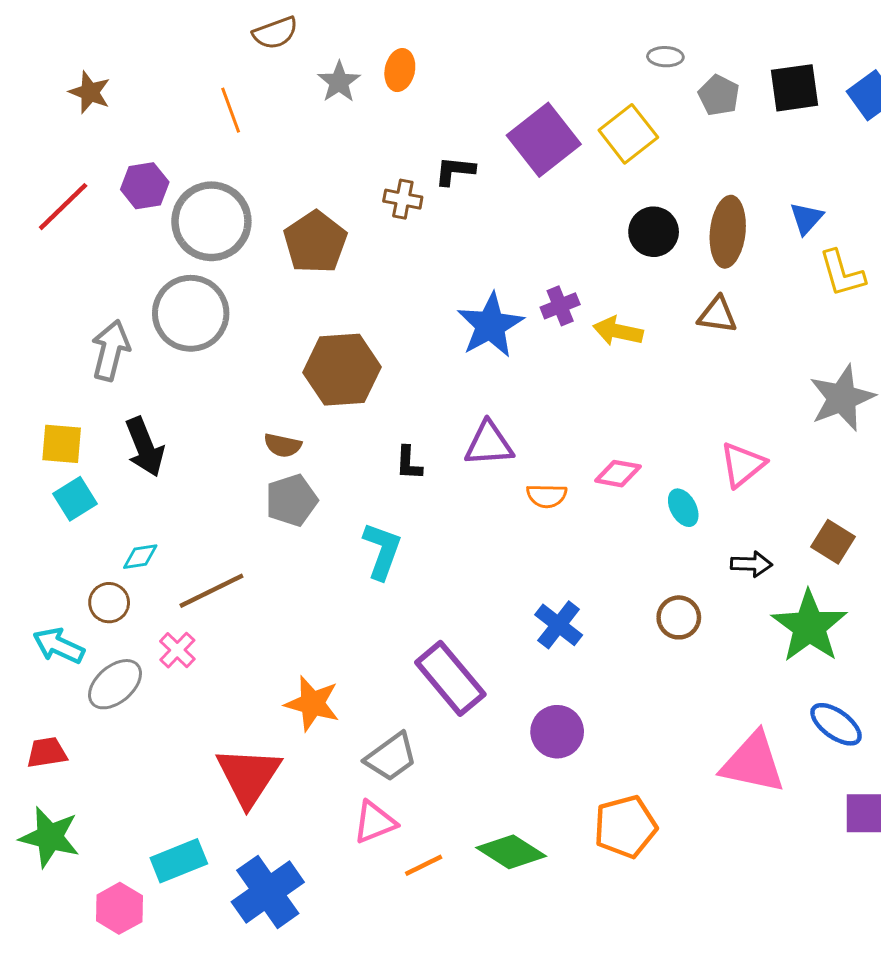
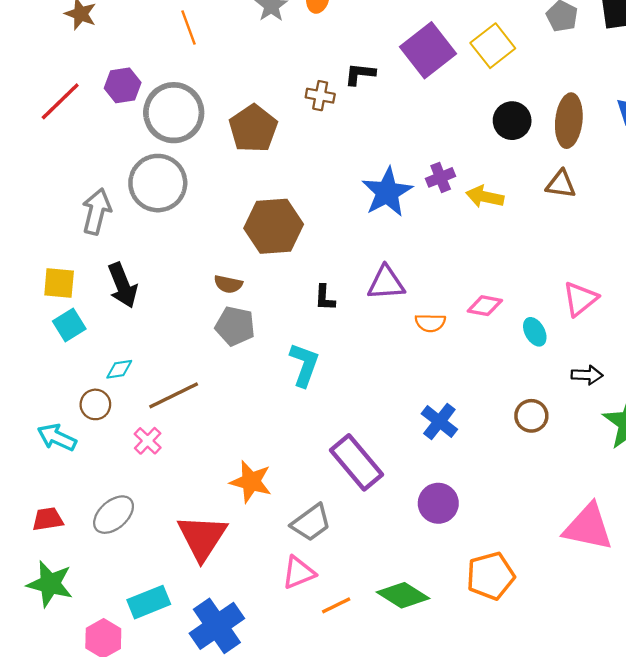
gray pentagon: (292, 500) -> (235, 326), turned 30
gray ellipse: (115, 684) -> (114, 515), moved

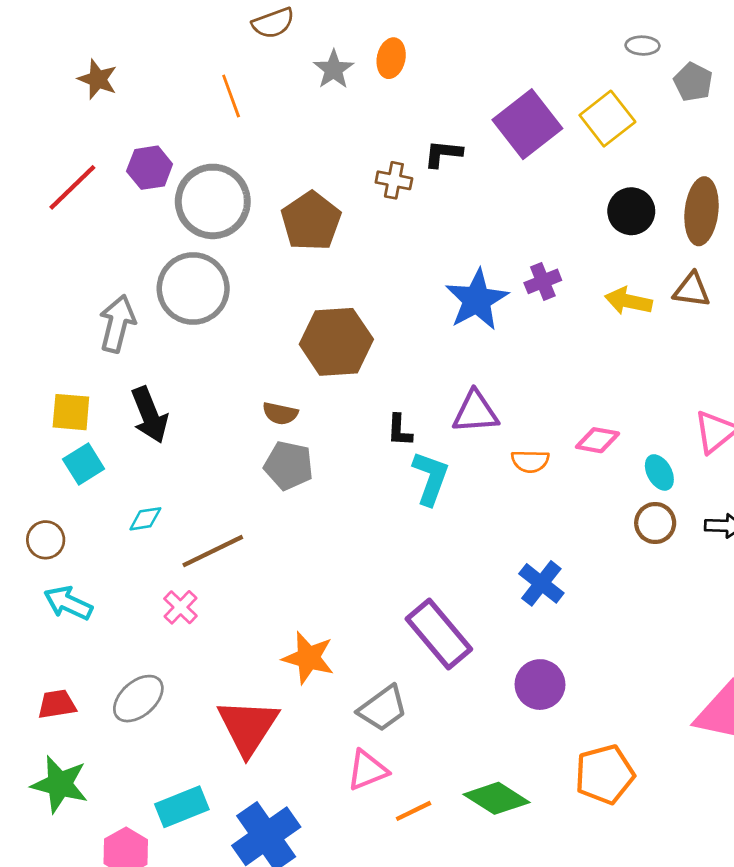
yellow arrow: (485, 197) -> (628, 301), moved
cyan L-shape: (304, 365) -> (430, 478), moved
brown circle: (95, 404) -> (46, 540), moved
brown circle: (531, 416) -> (655, 523), moved

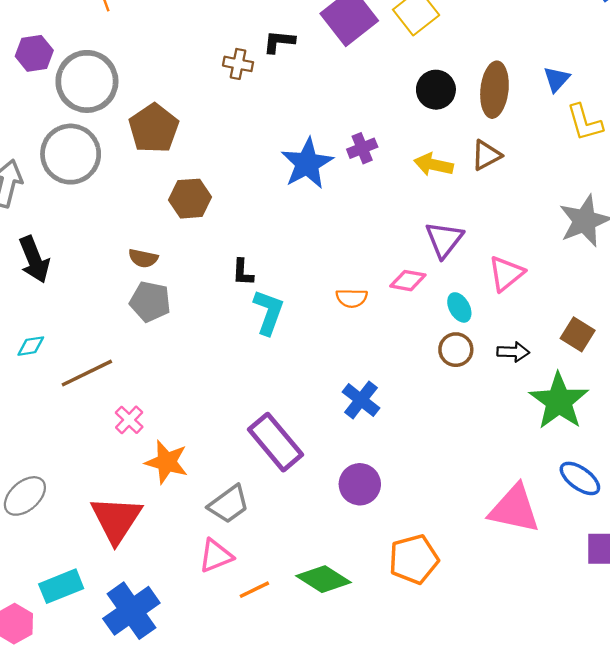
brown pentagon: (311, 221) -> (154, 128), moved
brown triangle: (692, 290) -> (486, 155), turned -36
brown hexagon: (336, 342) -> (190, 199), size x0.7
purple triangle: (475, 412) -> (444, 240), moved, turned -48
pink cross: (180, 607) -> (129, 420), moved

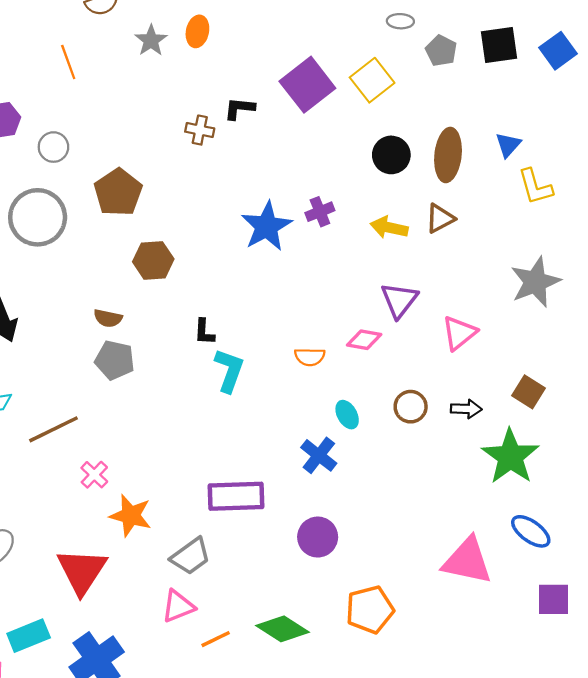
gray circle: (87, 81) -> (53, 147), size x0.5
cyan ellipse: (459, 307) -> (347, 415), moved
purple rectangle: (275, 442) -> (236, 496), turned -52

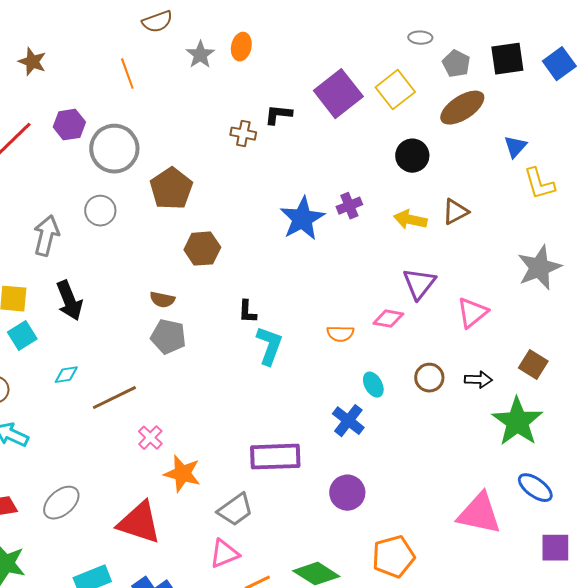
gray circle: (53, 147) -> (114, 149), size x1.8
brown ellipse: (448, 155) -> (462, 108), moved, turned 51
gray circle: (38, 217) -> (100, 211), size x0.6
red triangle: (82, 571) -> (139, 523), turned -45

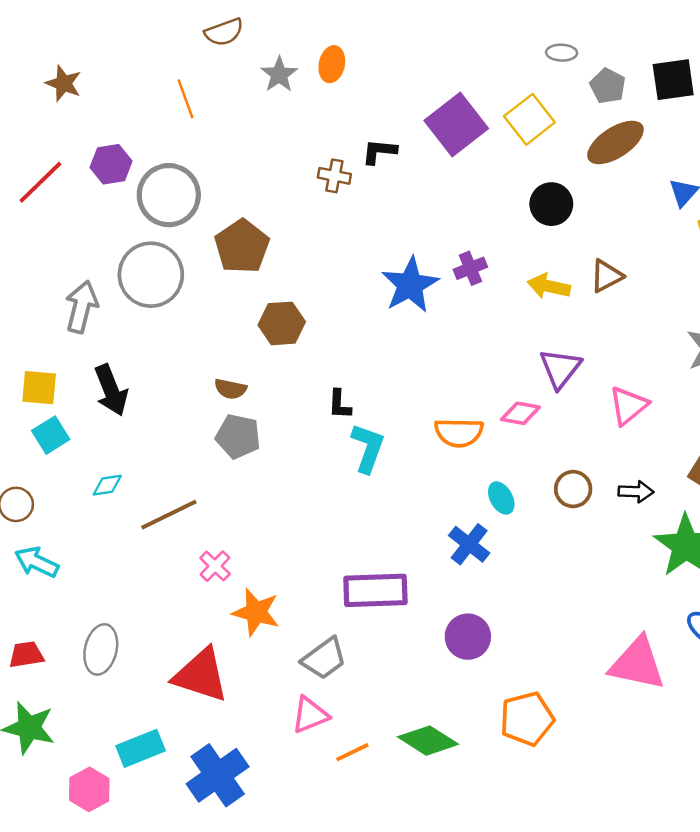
gray circle: (100, 211) -> (151, 275), size x1.6
orange semicircle: (340, 334) -> (459, 433), size x1.4
gray ellipse: (61, 503) -> (101, 649), turned -36

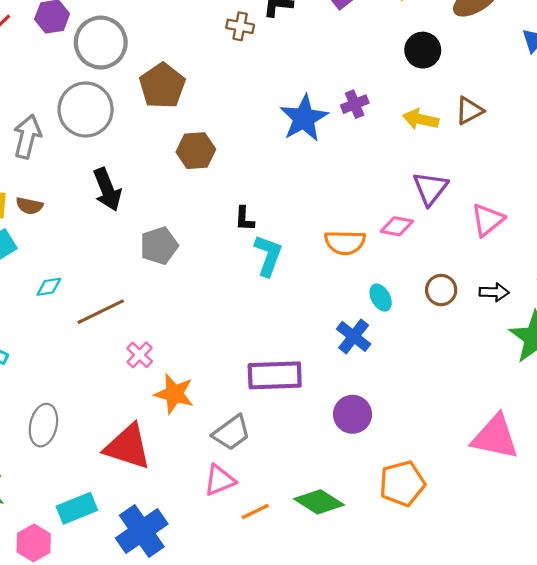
brown semicircle: (230, 389) -> (29, 206), moved
black arrow: (111, 390) -> (107, 190), moved
gray pentagon: (238, 436) -> (159, 246), turned -30

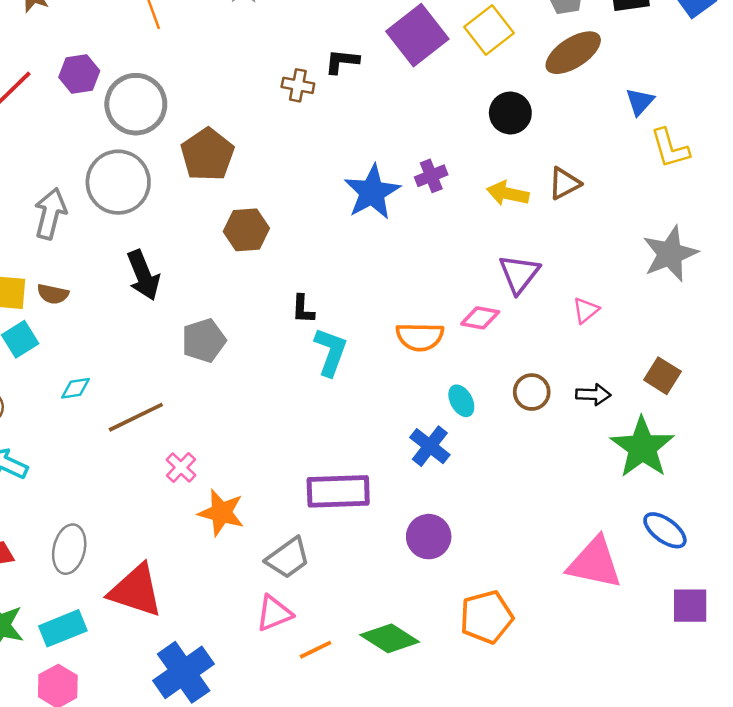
pink triangle: (488, 220) -> (586, 310), size x0.7
red triangle: (128, 447) -> (136, 591), moved
cyan rectangle: (77, 508) -> (63, 628), moved

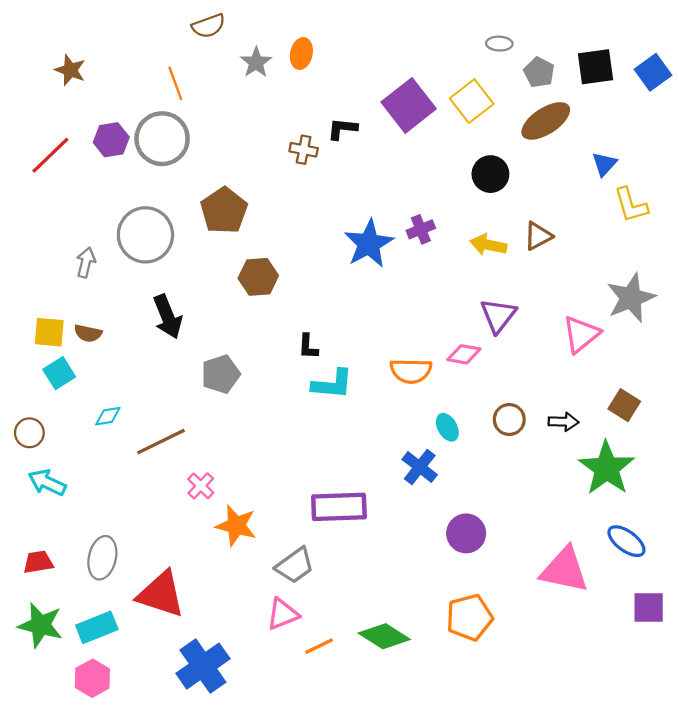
gray circle: (136, 104) -> (162, 139), moved
gray arrow: (50, 214) -> (86, 262), size x0.7
pink triangle: (586, 310) -> (581, 334), moved, size x1.6
cyan L-shape: (331, 352) -> (332, 384), turned 75
purple circle: (429, 537) -> (466, 533), moved

